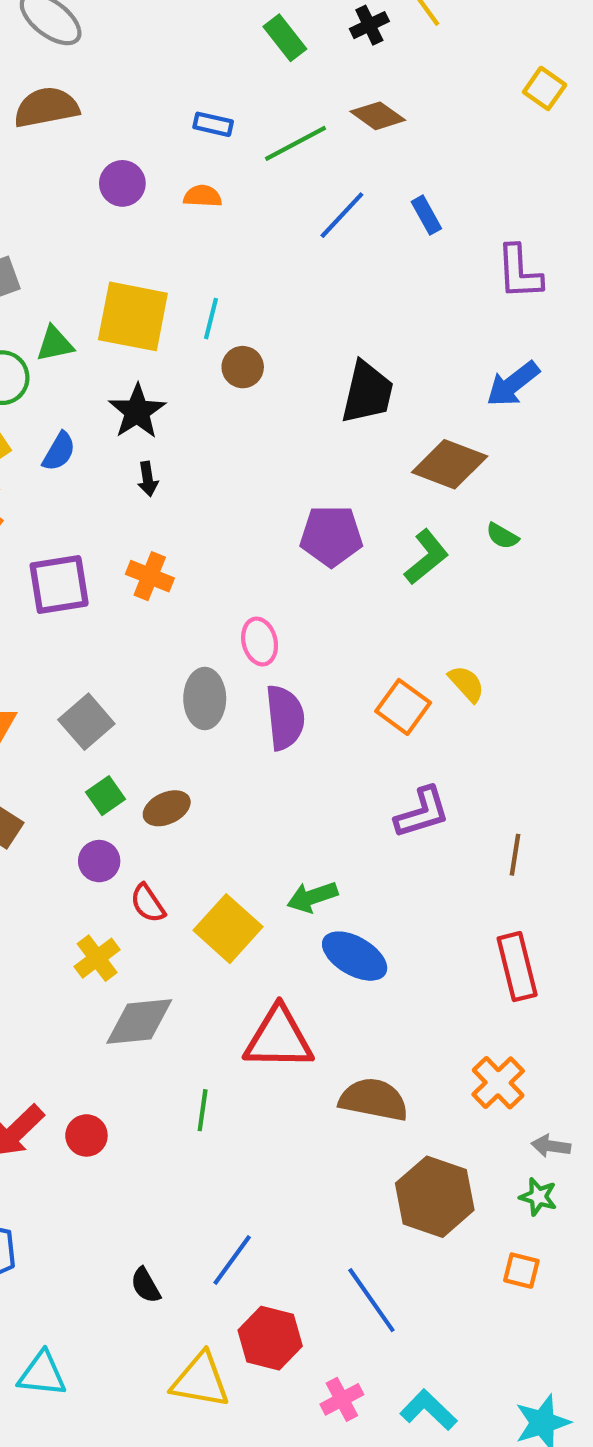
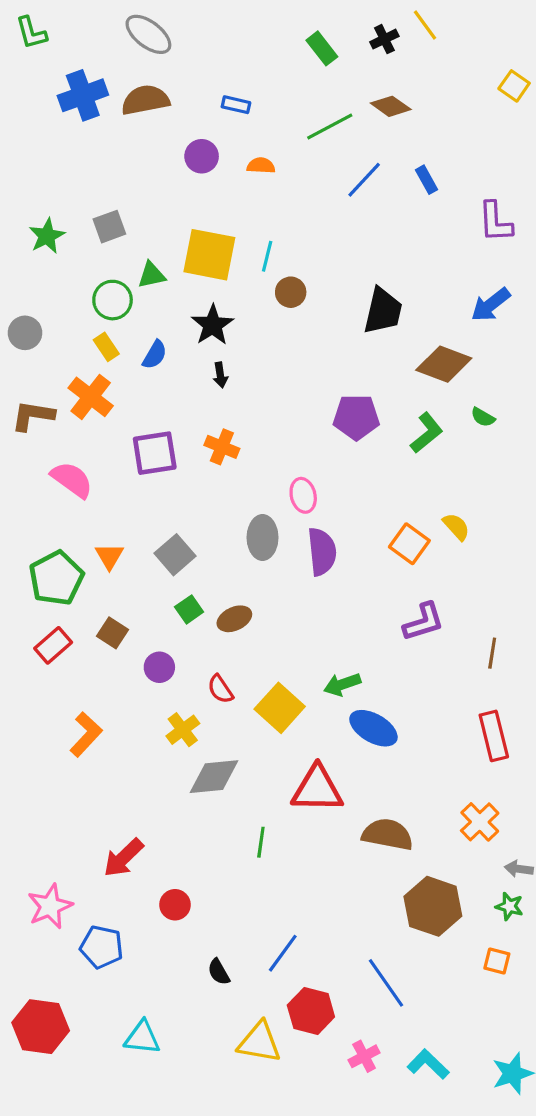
blue rectangle: (213, 124) -> (236, 105), moved
purple circle: (99, 861) -> (159, 667), moved
red circle: (86, 1135) -> (175, 905), moved

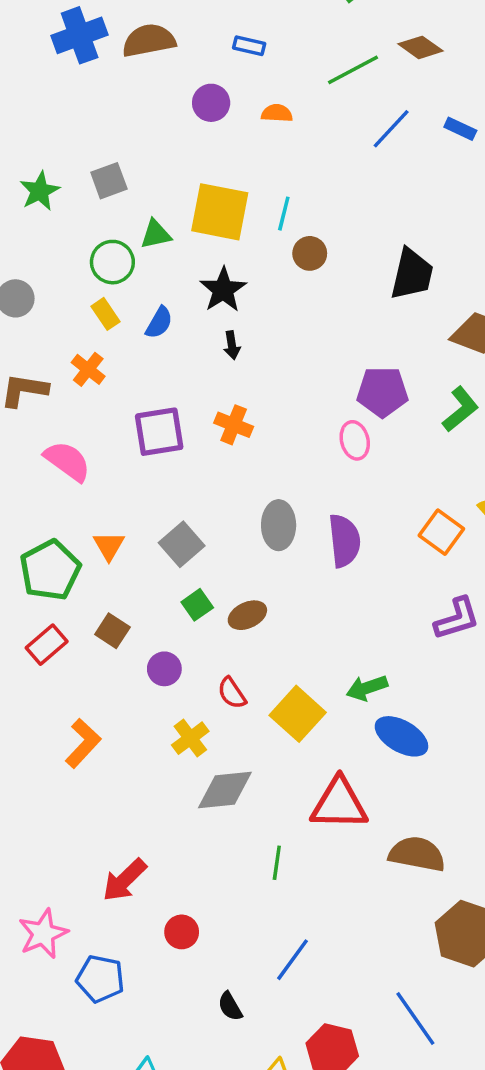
blue rectangle: (427, 180) -> (460, 129), turned -36
orange cross: (91, 397) -> (88, 369), size x0.7
pink ellipse: (303, 495) -> (355, 440), moved
blue line: (283, 953) -> (292, 960), moved

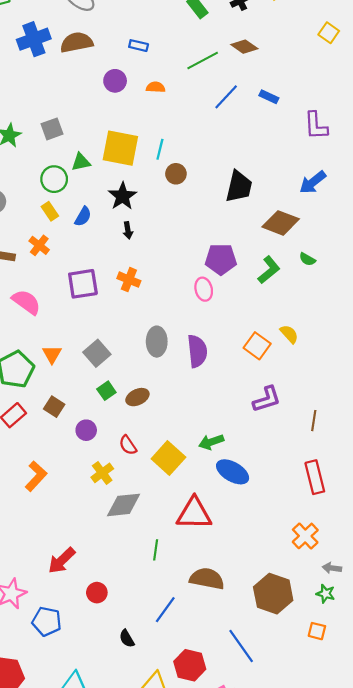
brown semicircle: (417, 854) -> (207, 579), moved

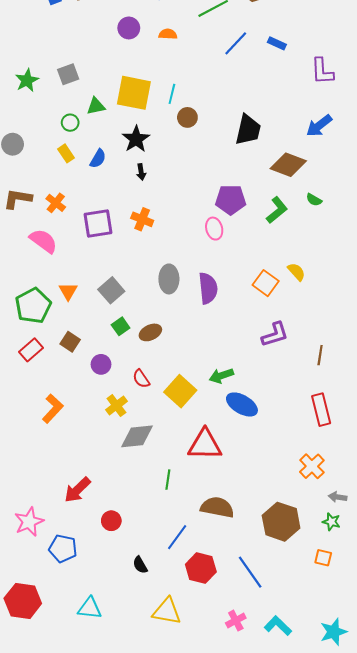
green circle: (54, 179) -> (70, 123), size x0.7
orange cross: (39, 245) -> (56, 203), moved
red hexagon: (190, 665) -> (201, 568), moved

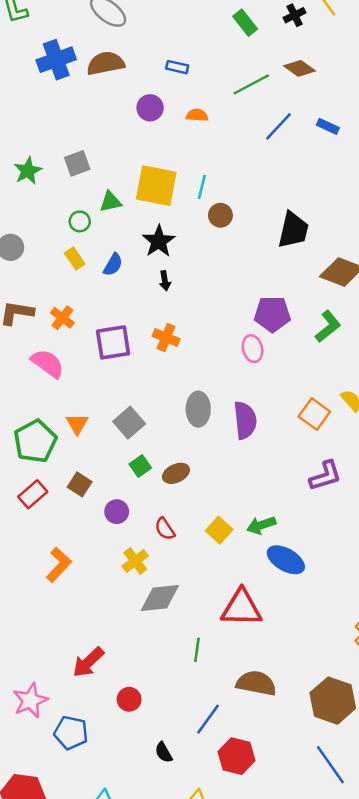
yellow square: (180, 391) -> (219, 530), moved, size x0.7
blue line: (250, 572) -> (330, 765), moved

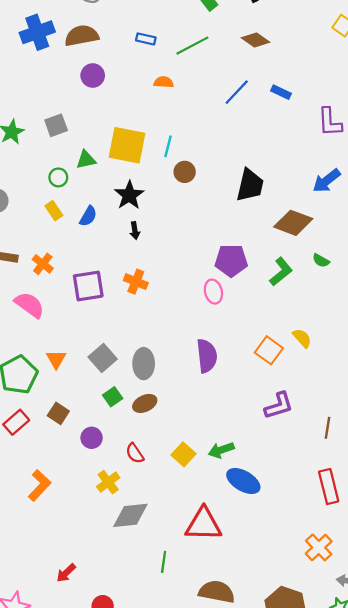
green line: (251, 84) -> (192, 46), moved
purple circle: (150, 108) -> (93, 76), moved
gray ellipse: (198, 409) -> (144, 364), moved
red arrow: (88, 662) -> (66, 573), size x0.7

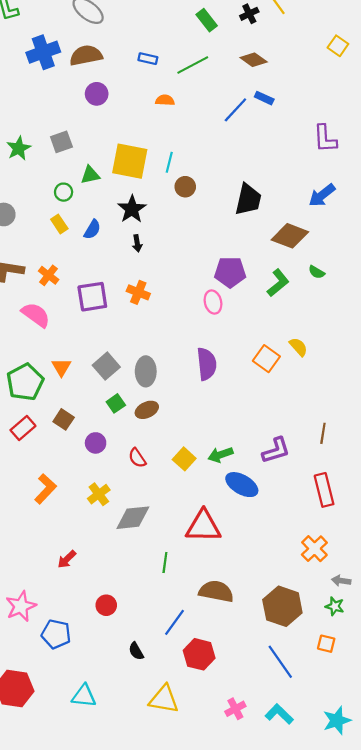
blue rectangle: (281, 92) -> (264, 98), moved
purple L-shape: (279, 406) -> (276, 450), moved
yellow cross: (108, 482) -> (99, 494), moved
red arrow: (66, 573) -> (67, 559), moved

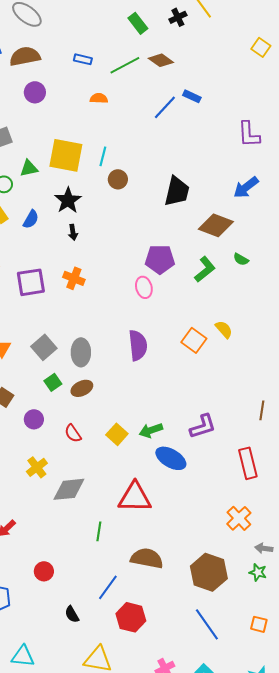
brown diamond: (254, 60) -> (161, 60), moved
brown line: (323, 433) -> (262, 410), moved
orange square: (326, 644) -> (259, 624), moved

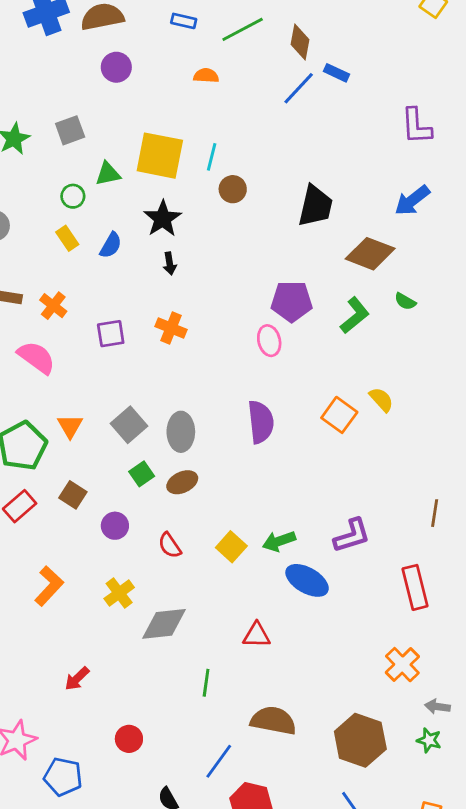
brown diamond: (161, 60) -> (300, 42), moved, turned 65
purple square: (31, 282) -> (111, 334), size x0.7
red triangle: (135, 497) -> (257, 635), size x0.6

